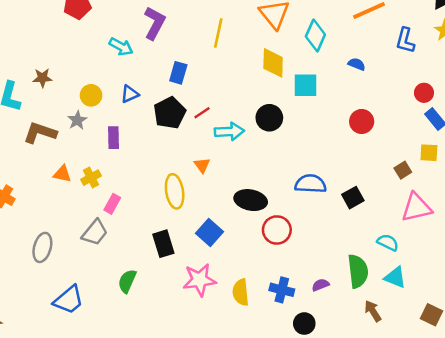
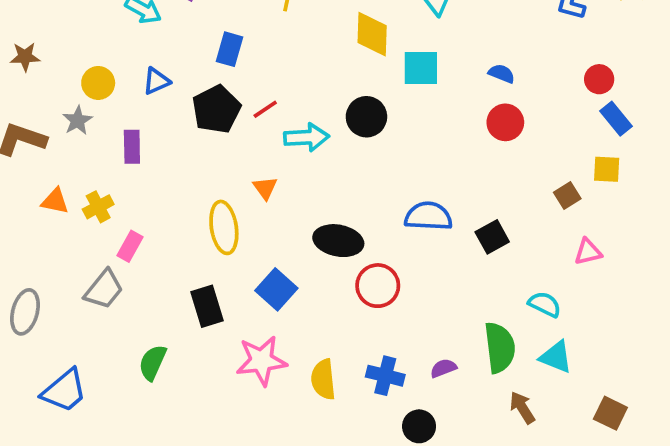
blue semicircle: (357, 64) -> (502, 74), moved
pink triangle: (416, 208) -> (588, 252), size x0.6

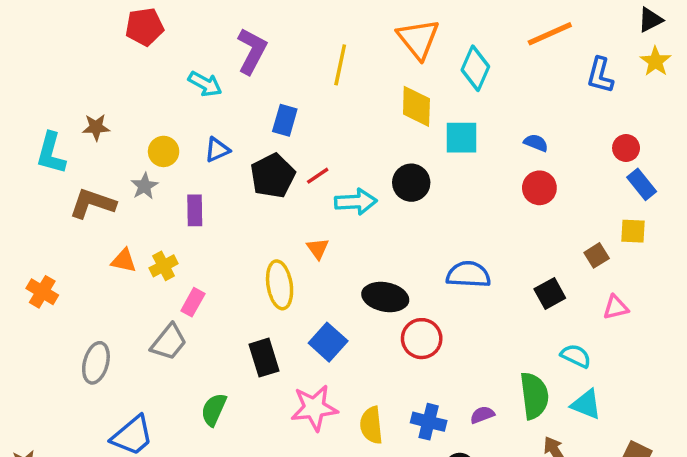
black square: (492, 237) -> (550, 294), moved

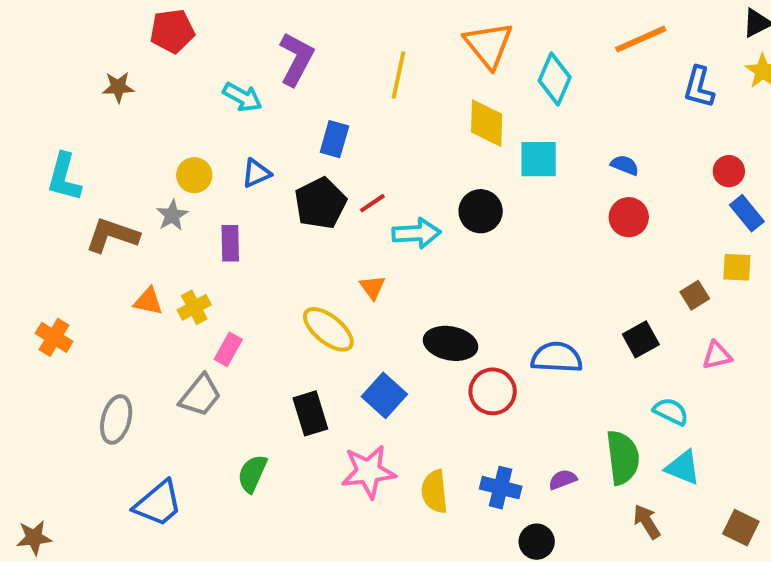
brown star: (96, 127) -> (118, 87), moved
blue semicircle: (468, 274) -> (557, 357), moved
yellow ellipse: (280, 285) -> (328, 329), turned -42

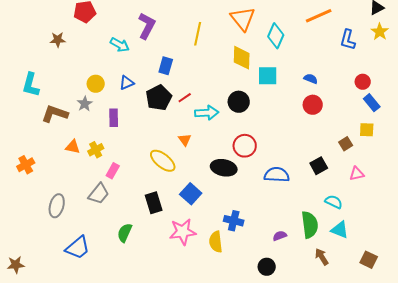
orange cross: (54, 337) -> (26, 165), turned 30
red circle: (493, 391) -> (245, 146), moved
blue cross: (501, 488) -> (234, 221), moved

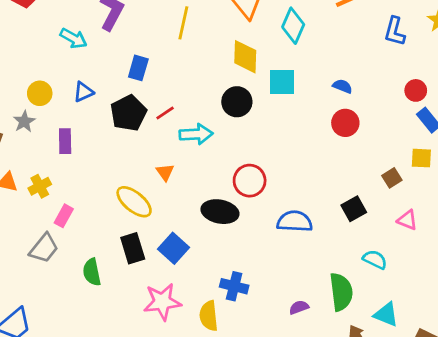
black circle: (239, 102) -> (237, 102), moved
pink triangle: (357, 174) -> (407, 220), turned 35
black rectangle: (154, 203) -> (133, 248), moved
cyan triangle: (340, 230) -> (386, 314), moved
green semicircle: (125, 233) -> (92, 272), moved, turned -36

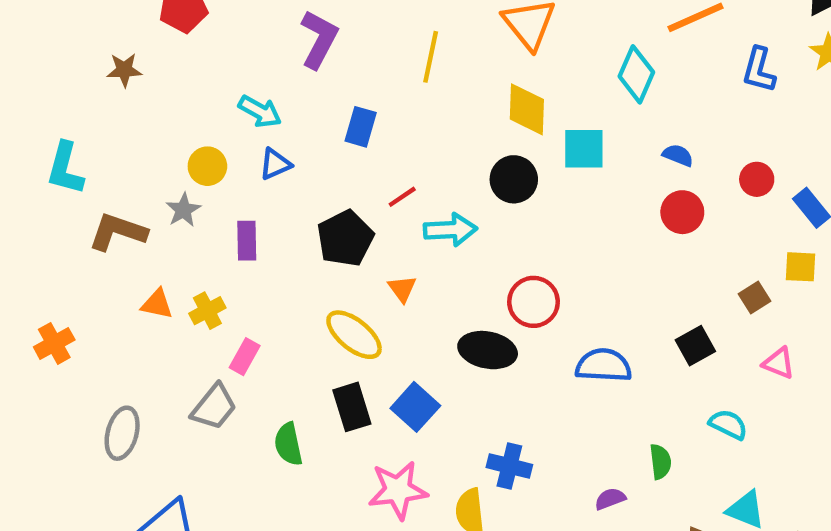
cyan diamond: (293, 26) -> (636, 74), moved
cyan arrow: (74, 38) -> (260, 111), moved
red circle: (416, 90) -> (757, 179), moved
black pentagon: (128, 113) -> (345, 238), moved
green semicircle: (341, 292) -> (660, 462), moved, size x0.6

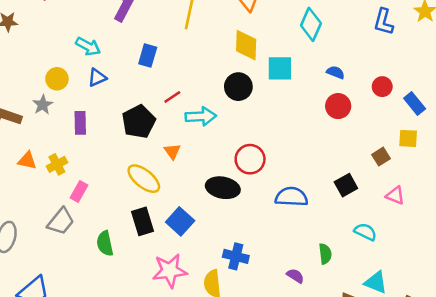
purple semicircle: (610, 499) -> (295, 276), turned 54

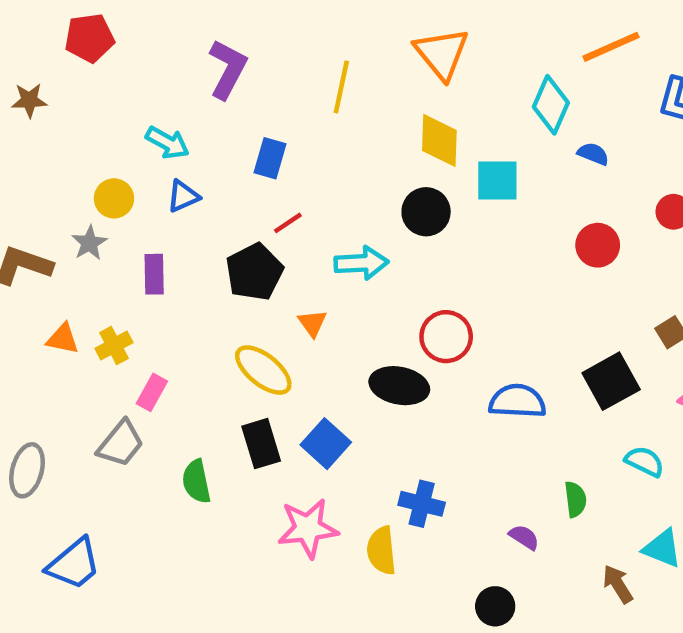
blue semicircle: (336, 72) -> (593, 154), moved
red line: (172, 97) -> (288, 223), moved
black square: (346, 185) -> (611, 381), size x1.4

